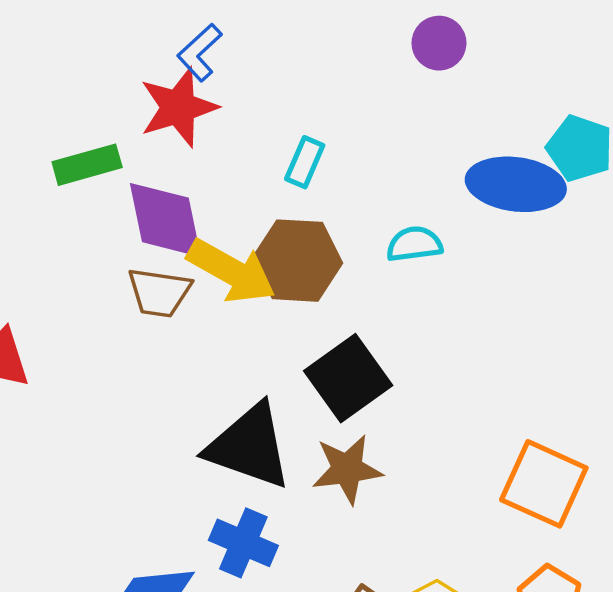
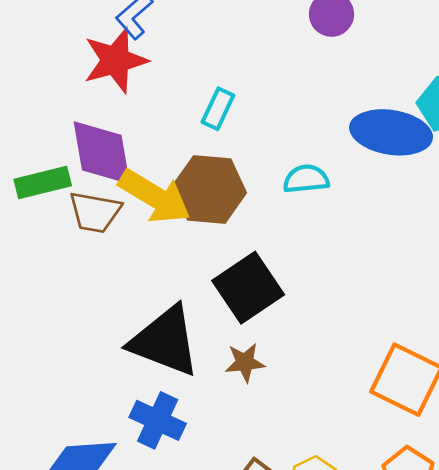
green rectangle: (87, 165) -> (43, 182), moved
brown star: (347, 469) -> (245, 362), size x0.7

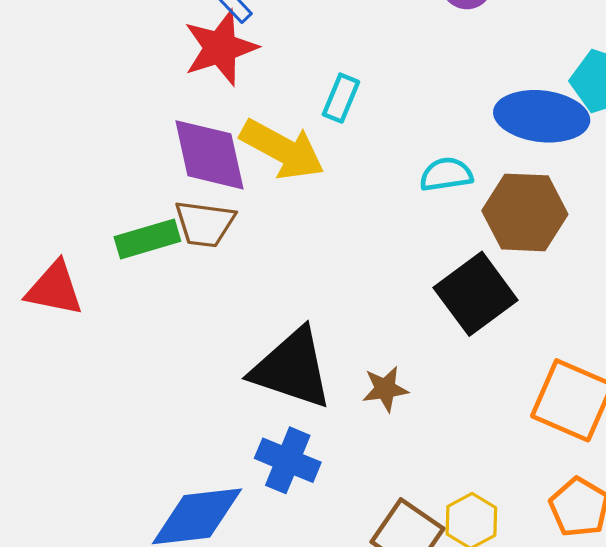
green rectangle: (43, 182) -> (147, 239), moved
brown hexagon: (209, 189) -> (525, 212), moved
yellow arrow: (155, 196) -> (282, 149), moved
black square: (248, 288) -> (476, 294), moved

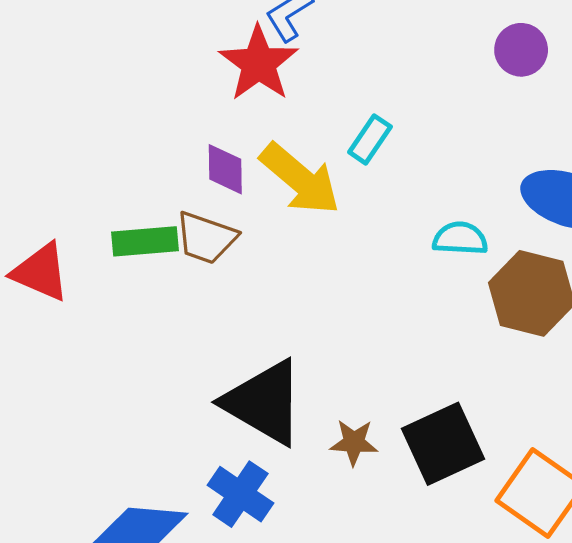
red star: (220, 48) -> (259, 63), turned -30
purple diamond: (209, 155) -> (225, 169), size x0.6
black square: (476, 294) -> (443, 444), moved

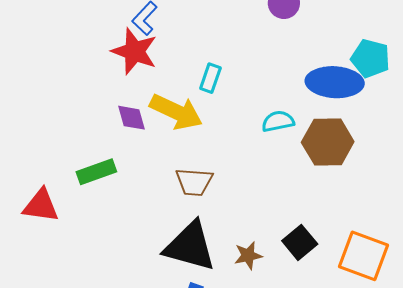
brown trapezoid: (206, 238) -> (194, 182), moved
black square: (443, 444) -> (300, 242), size x0.7

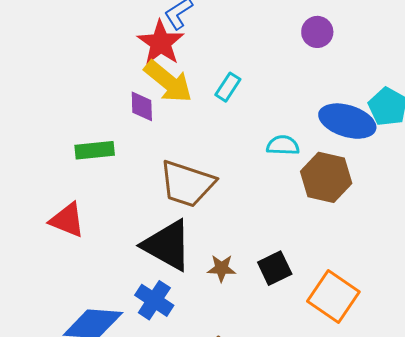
yellow arrow: (176, 112) -> (168, 82), moved
brown trapezoid: (194, 182) -> (187, 184), size x1.5
red triangle: (41, 206) -> (67, 220), moved

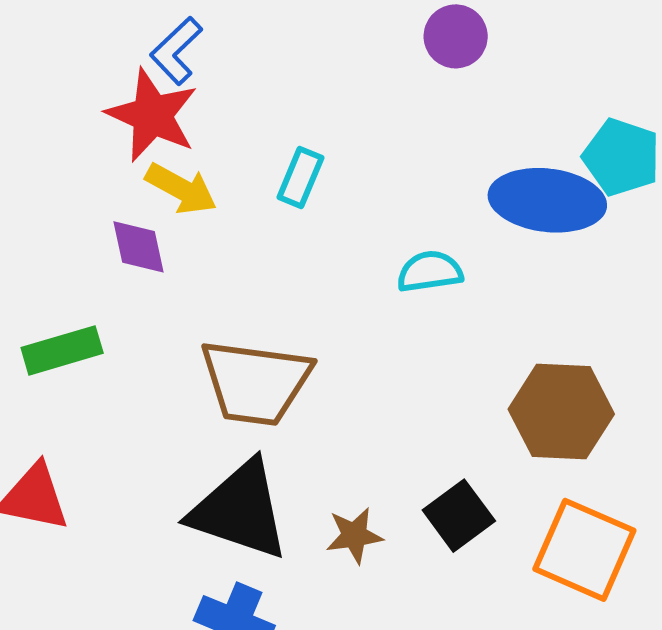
yellow arrow: (168, 82) -> (181, 189), size x0.7
brown hexagon: (326, 177) -> (561, 412), moved

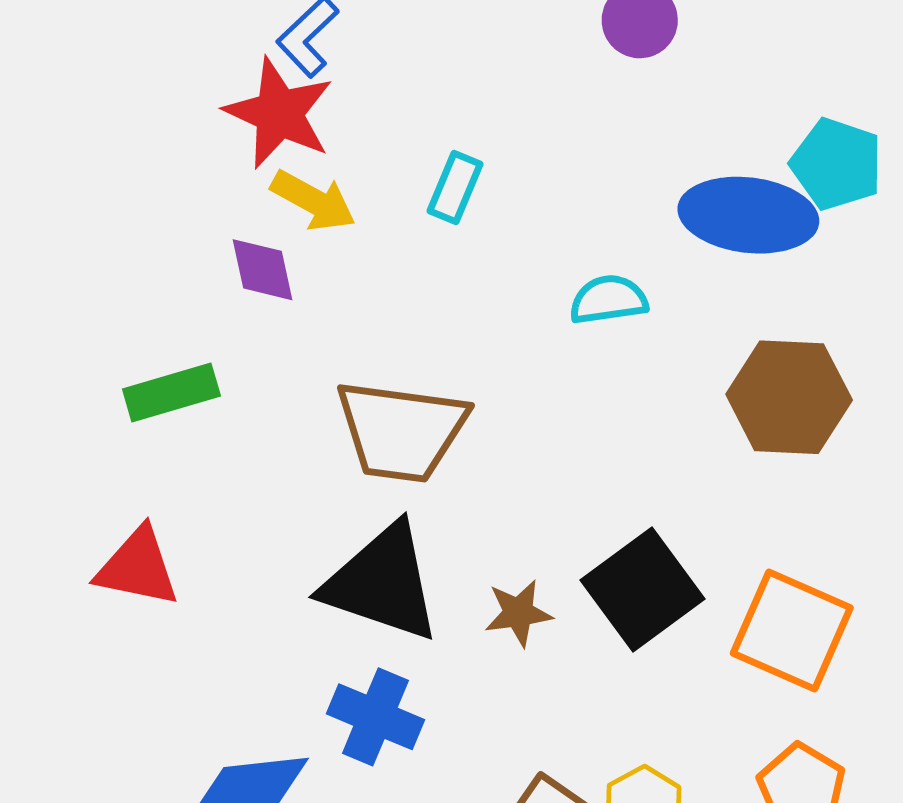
brown hexagon: (561, 412) -> (789, 397), moved
black square: (459, 516) -> (643, 590), size x1.4

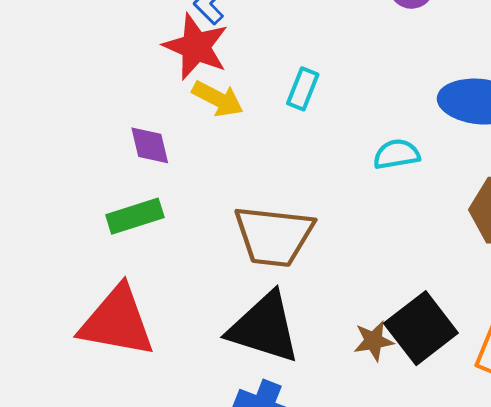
purple diamond: (263, 270) -> (150, 145), moved
red triangle: (138, 567) -> (117, 322), size x1.5
brown star: (518, 613) -> (374, 341), moved

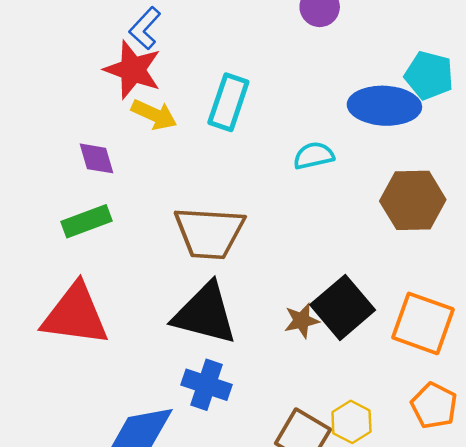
cyan rectangle: (303, 89) -> (228, 102), size x1.5

